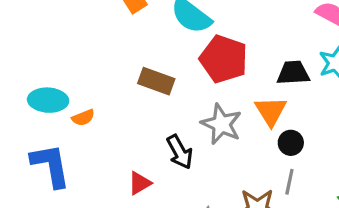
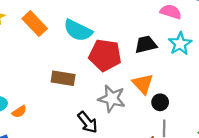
black trapezoid: (293, 73) -> (146, 44), moved

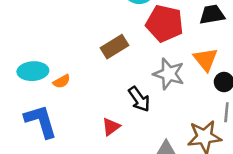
brown rectangle: (63, 78) -> (115, 47), turned -45

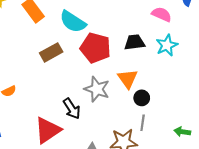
brown rectangle: (115, 47) -> (51, 52), moved
red triangle: (111, 127) -> (48, 130), size x1.8

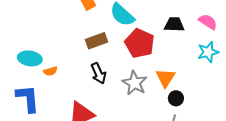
black trapezoid: (135, 42) -> (174, 24), moved
black arrow: (72, 109) -> (98, 73), moved

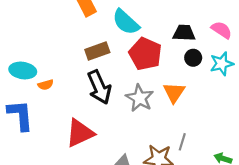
black arrow: (98, 73) -> (99, 87), size x1.4
black circle: (176, 98) -> (193, 58), moved

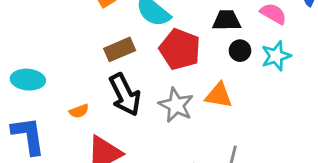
orange semicircle: (46, 85) -> (79, 111), moved
orange triangle: (174, 92) -> (219, 95), turned -50

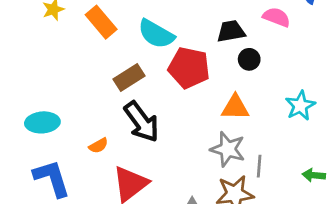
cyan star: (276, 56) -> (300, 106), moved
gray star: (176, 105) -> (228, 149), moved

